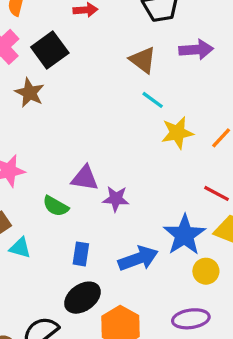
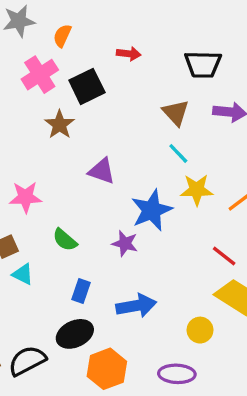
purple triangle: (85, 178) -> (102, 171), moved
blue star: (184, 235) -> (152, 210), moved

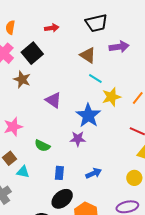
purple triangle: (102, 171) -> (53, 100), turned 30
blue arrow: (136, 306) -> (94, 173), size x0.7

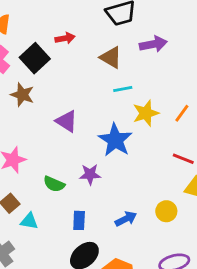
red arrow: (52, 28) -> (65, 38), moved
cyan line: (95, 79) -> (123, 89), turned -40
purple star: (78, 139) -> (90, 174), moved
yellow circle: (134, 178) -> (166, 211), moved

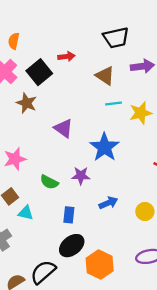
yellow star: (146, 113) -> (141, 113), moved
blue arrow: (126, 219) -> (108, 203), moved

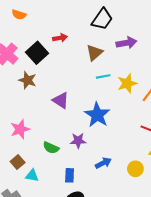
black trapezoid: (116, 38) -> (102, 19), turned -40
orange semicircle: (14, 41) -> (19, 15), moved, turned -80
brown triangle: (105, 76) -> (94, 53), turned 48

